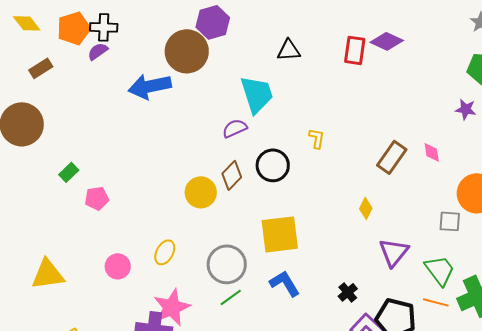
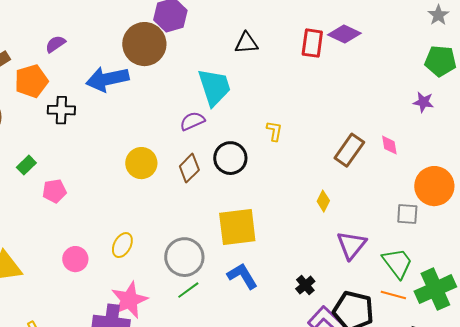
black cross: (104, 27) -> (61, 110), moved
orange pentagon: (74, 28) -> (31, 81), moved
yellow circle: (201, 192) -> (141, 163), moved

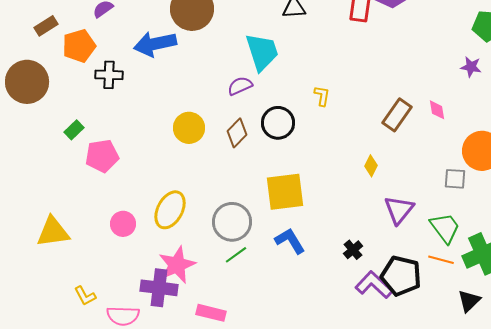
pink pentagon: (54, 191) -> (102, 156), size x1.4
yellow ellipse: (122, 245) -> (170, 210), size x1.5

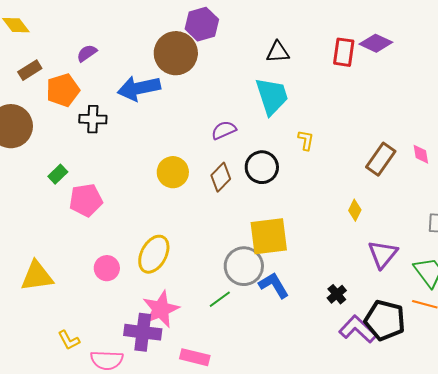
cyan trapezoid: (262, 52) -> (272, 96), moved
gray circle: (232, 222) -> (244, 266), moved

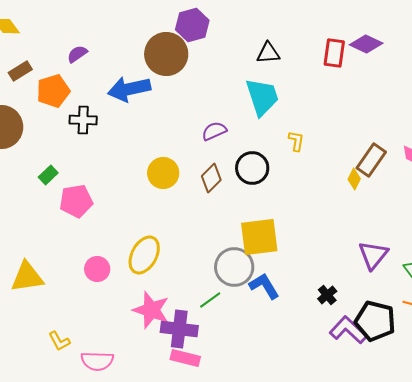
yellow diamond: (355, 210) -> (354, 179), moved
pink star: (161, 309) -> (151, 310), turned -30
purple cross: (143, 332) -> (179, 329), moved

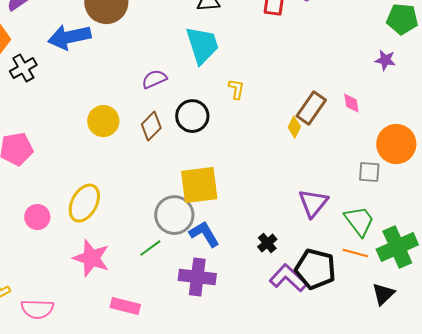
black cross: (83, 120) -> (23, 68), turned -32
purple cross: (179, 329) -> (197, 277), moved

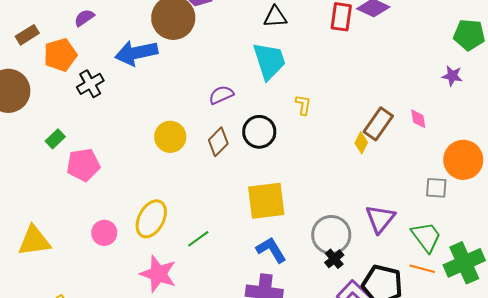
gray circle: (174, 215) -> (331, 235), moved
green line: (150, 248) -> (198, 239), moved

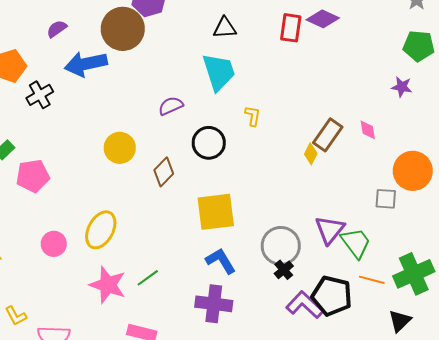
purple semicircle: (84, 18) -> (57, 29), moved
brown diamond: (218, 142) -> (164, 172), moved
green trapezoid: (426, 237) -> (356, 243), moved
green line: (198, 239) -> (148, 278), moved

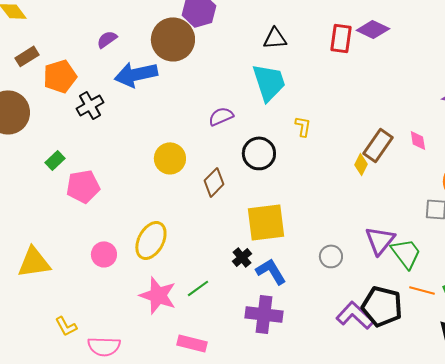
gray circle: (281, 246) -> (331, 256), size x0.6
black cross: (284, 270) -> (242, 257), moved

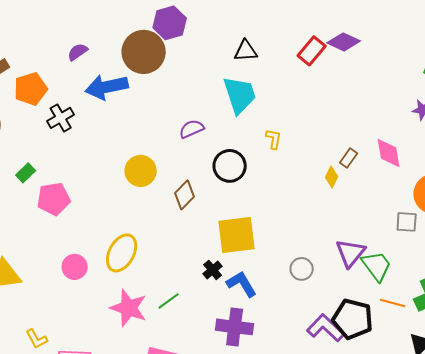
red rectangle: (341, 38) -> (312, 51), turned 32
pink diamond: (418, 140) -> (389, 153), size x1.5
brown rectangle: (378, 145) -> (349, 158), size x0.6

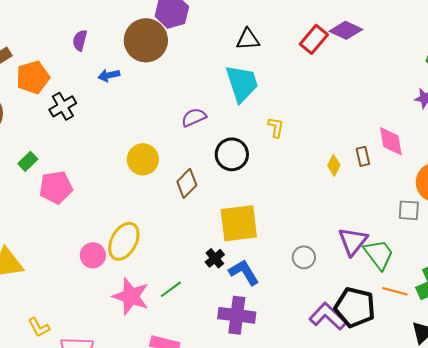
purple semicircle: (78, 52) -> (80, 40), turned -40
blue arrow: (107, 87) -> (109, 75), size x0.5
brown rectangle: (349, 158) -> (363, 156), moved, turned -48
pink circle: (75, 267) -> (93, 255), moved

